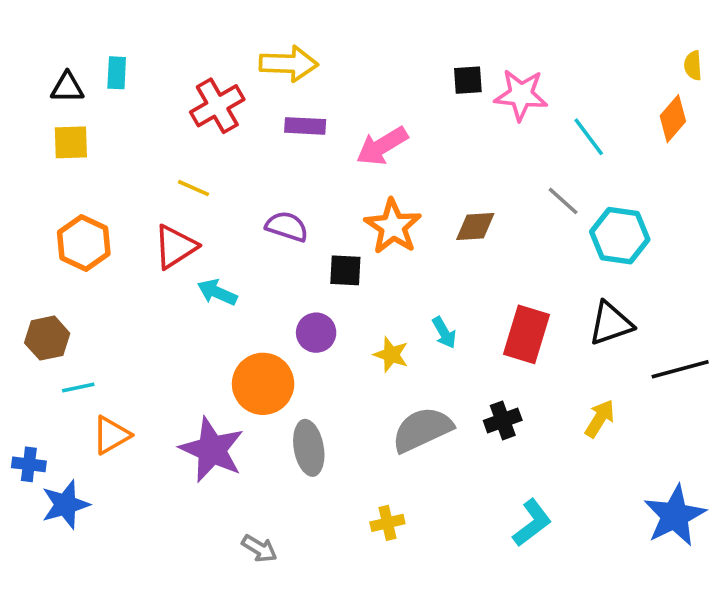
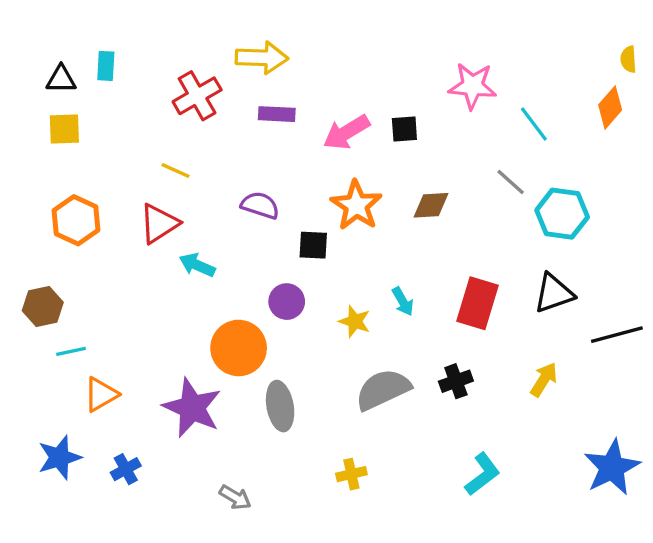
black square: (468, 80) -> (404, 129), moved
blue cross: (29, 464) -> (126, 469), moved, turned -36

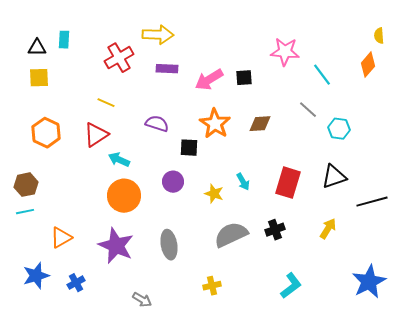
cyan hexagon: (562, 214) -> (339, 129), size x0.7
orange circle: (239, 348) -> (124, 196), moved
cyan line: (71, 351) -> (25, 212), moved

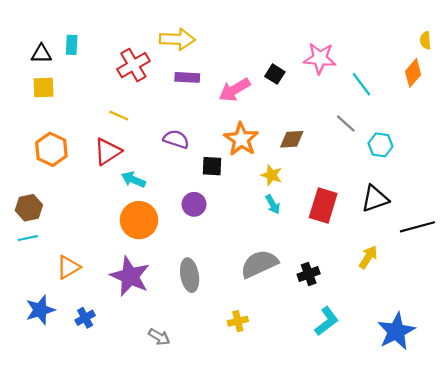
black square: (244, 78) -> (275, 74), moved, turned 36
yellow star: (214, 194) -> (272, 175), moved
black cross: (275, 230) -> (309, 274), moved
blue star: (369, 282) -> (396, 331), moved

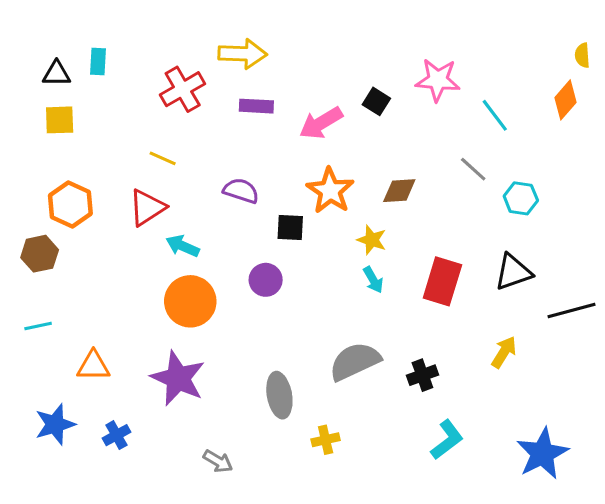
brown hexagon: (29, 208) -> (40, 254), moved
orange triangle: (68, 267) -> (93, 366), turned 30
gray ellipse: (190, 275) -> (279, 395), moved

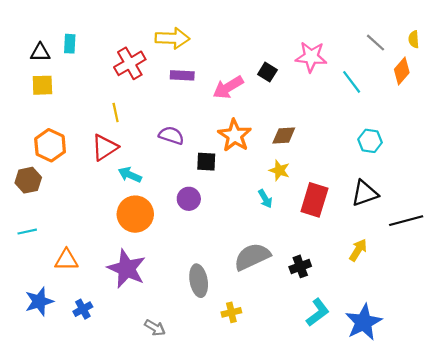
yellow line: (163, 158) -> (116, 112), turned 54
gray line: (473, 169) -> (376, 43), moved
yellow star: (372, 240) -> (279, 170), moved
blue star: (542, 454) -> (364, 322), moved

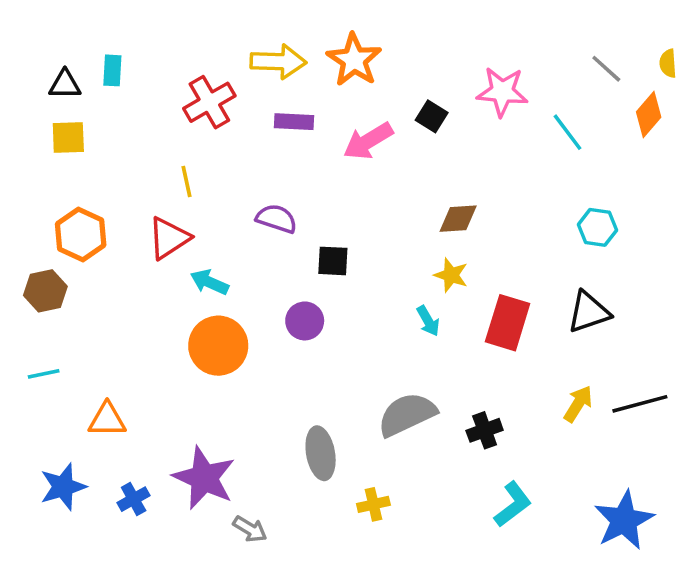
orange star: (235, 135) -> (354, 60), moved
black line: (406, 221) -> (640, 404), moved
purple star: (127, 269) -> (204, 478), moved
blue star: (364, 322) -> (624, 520), moved

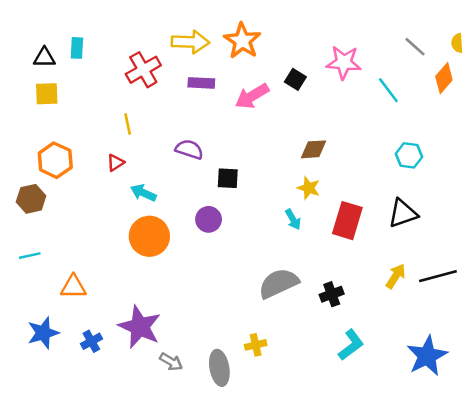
red triangle: (169, 238) -> (116, 163), size x0.6
gray ellipse: (321, 453) -> (219, 368), moved

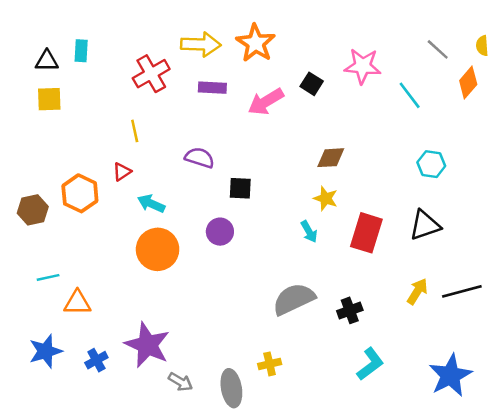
orange hexagon: (55, 160) -> (80, 193), moved
cyan line: (30, 256) -> (48, 277), moved

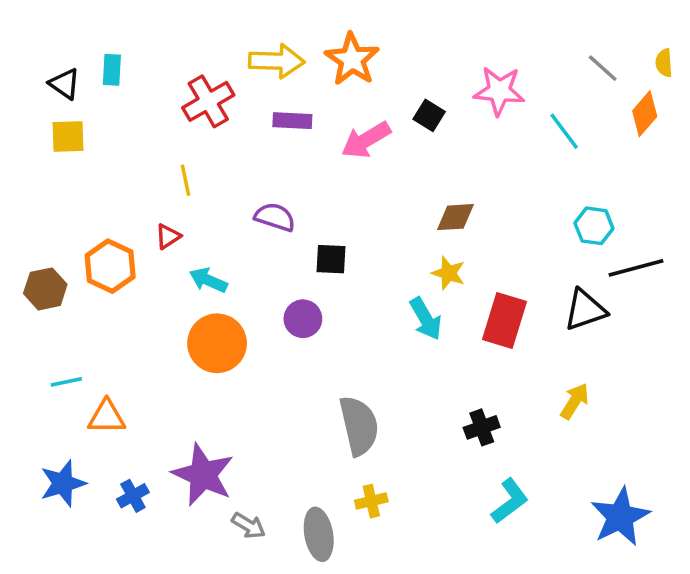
black triangle: (47, 61) -> (65, 84), turned 35
cyan arrow: (309, 232) -> (426, 319), size x1.4
black line: (462, 291) -> (636, 268), moved
gray semicircle: (294, 299) -> (359, 426), moved, turned 102

